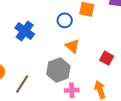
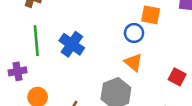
blue circle: (65, 20) -> (134, 33), moved

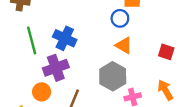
purple cross: (18, 71) -> (56, 68), moved, size x1.5

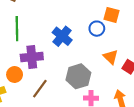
blue cross: (65, 38) -> (62, 36), moved
orange triangle: (124, 45) -> (111, 57), moved

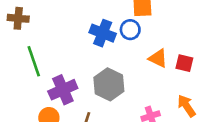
blue cross: (62, 36) -> (103, 33), moved
gray hexagon: (78, 76) -> (109, 84), moved

